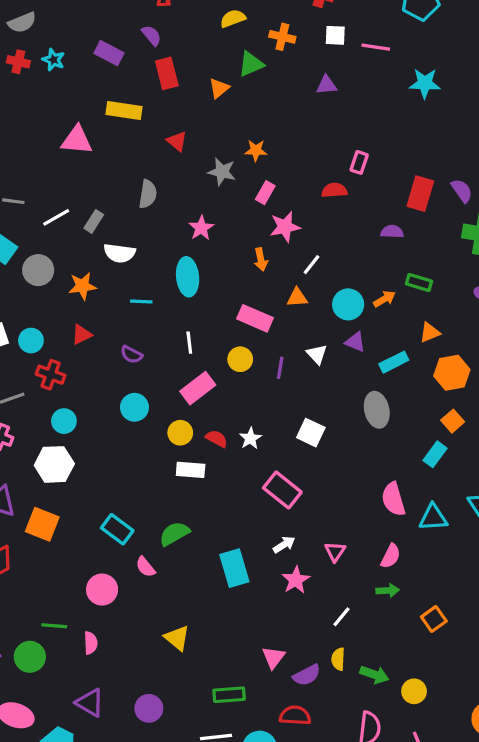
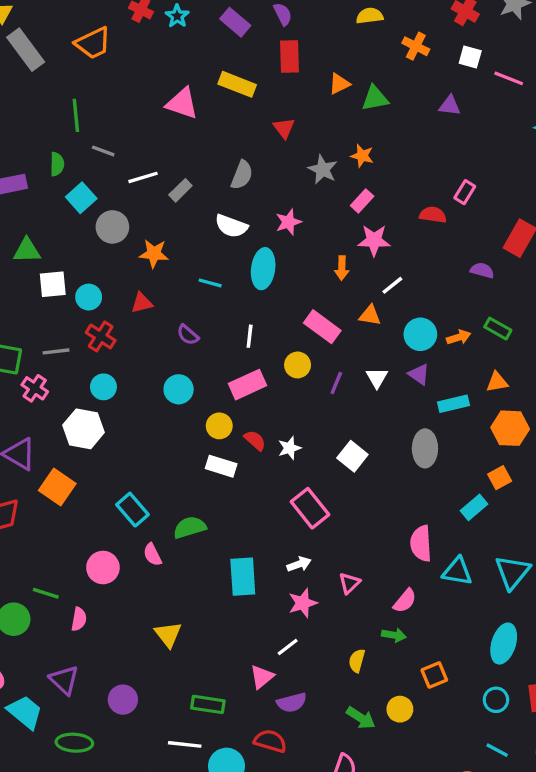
green triangle: (251, 64) -> (375, 98), moved
white semicircle: (119, 253) -> (231, 226), moved
white line: (342, 617) -> (288, 647), moved
yellow semicircle: (338, 659) -> (357, 661), moved
yellow circle: (414, 691) -> (400, 709), moved

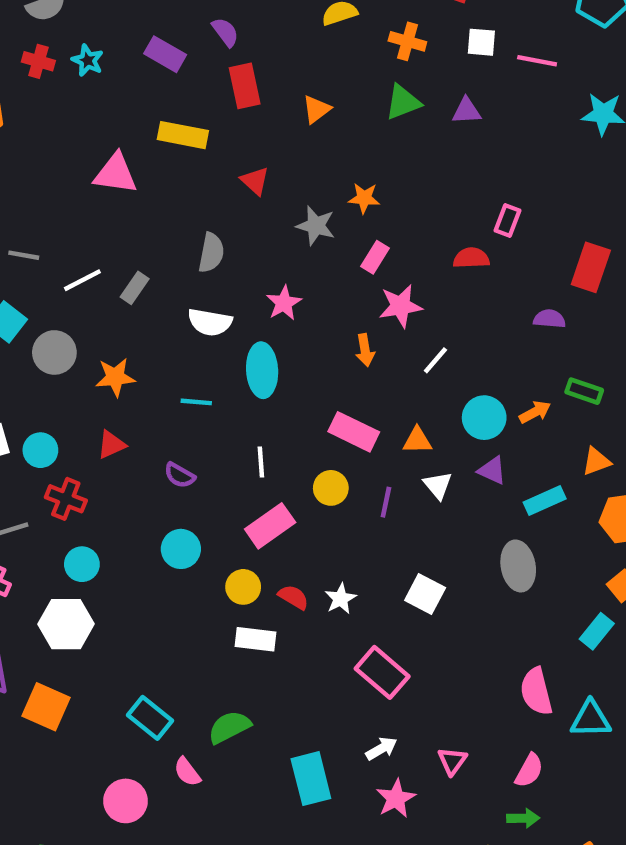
green triangle: (375, 98) -> (403, 102), moved
orange triangle: (370, 315) -> (417, 441), moved

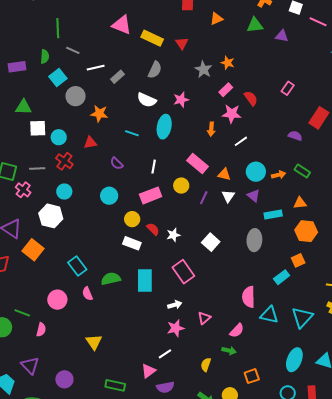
yellow rectangle: (183, 135) -> (152, 38), moved
red semicircle: (471, 258) -> (251, 98), moved, turned 42
cyan rectangle: (311, 779) -> (145, 280), moved

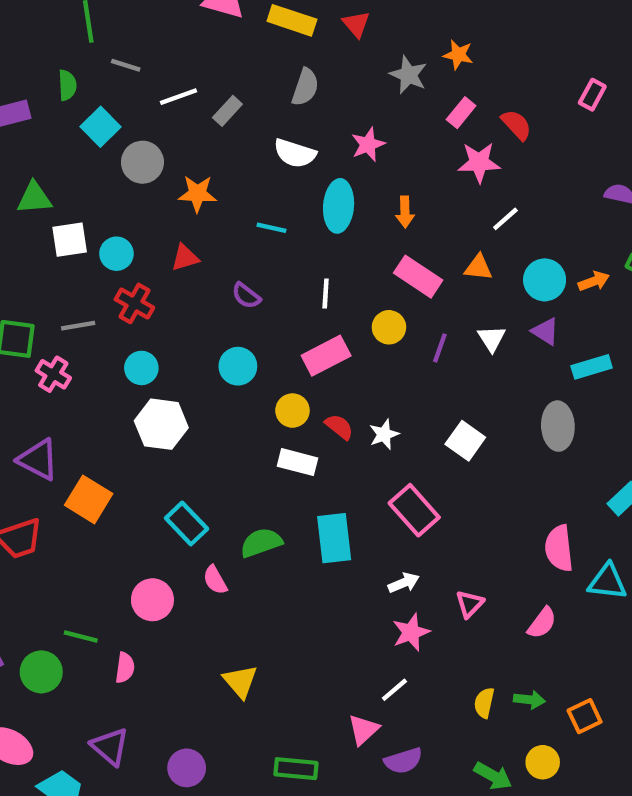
orange arrow: (211, 129) -> (405, 212), moved
orange triangle: (224, 174) -> (478, 267), moved
white hexagon: (51, 216) -> (161, 424), moved
green arrow: (229, 351) -> (529, 700), moved

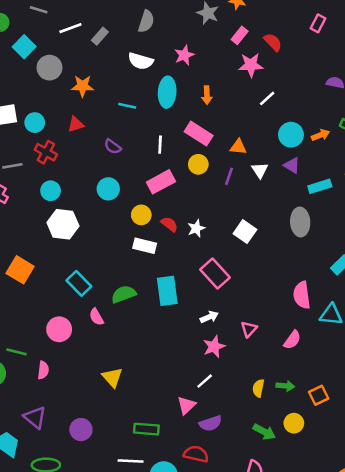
orange triangle: (478, 267) -> (238, 147), moved
pink rectangle: (418, 277) -> (199, 134), moved

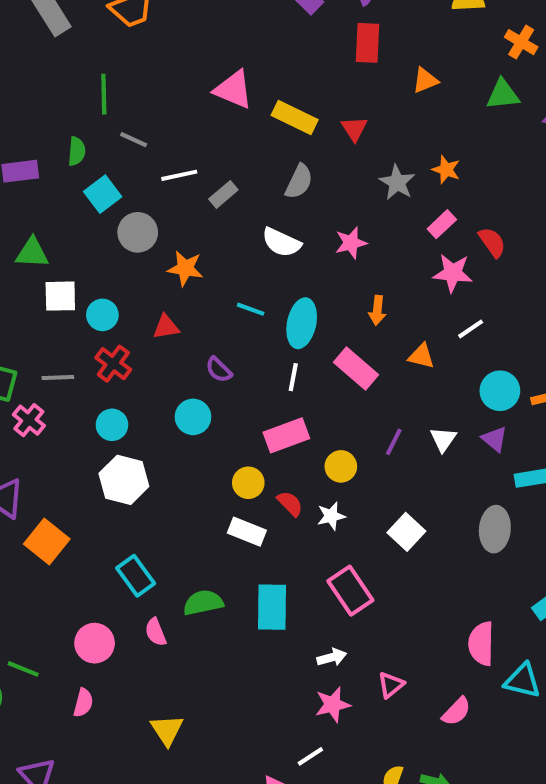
cyan ellipse: (167, 92) -> (302, 323), moved
orange triangle: (238, 147) -> (421, 356), moved
yellow circle: (198, 164) -> (341, 466), moved
cyan circle: (108, 189) -> (193, 417), moved
pink semicircle: (43, 370) -> (83, 703), moved

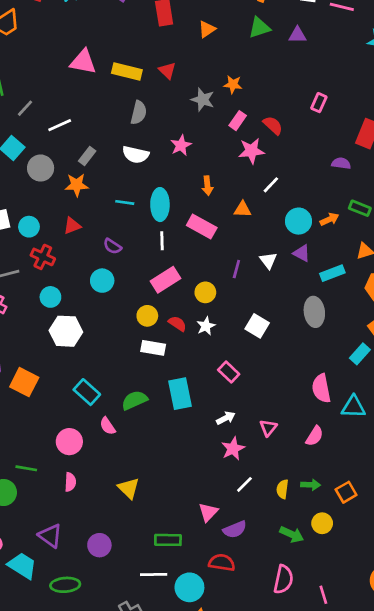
gray line: (134, 140) -> (25, 108), turned -60
gray rectangle: (223, 194) -> (87, 156), moved
pink rectangle: (350, 591) -> (229, 372), size x0.7
white line: (310, 756) -> (244, 484), moved

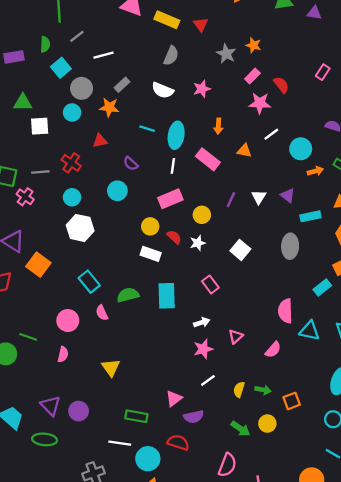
cyan circle: (298, 221) -> (301, 149), moved
cyan circle: (29, 227) -> (72, 113), moved
purple triangle: (50, 536) -> (51, 406), moved

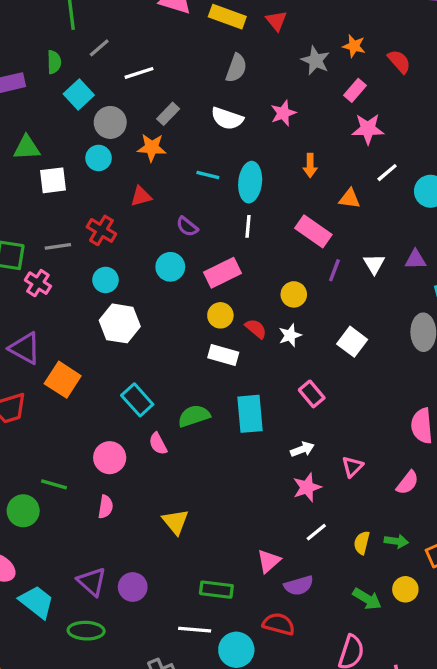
red semicircle: (281, 85) -> (399, 61), moved
pink rectangle: (208, 159) -> (313, 231), moved
purple triangle: (288, 195) -> (415, 259), turned -35
pink rectangle: (170, 199) -> (223, 273), moved

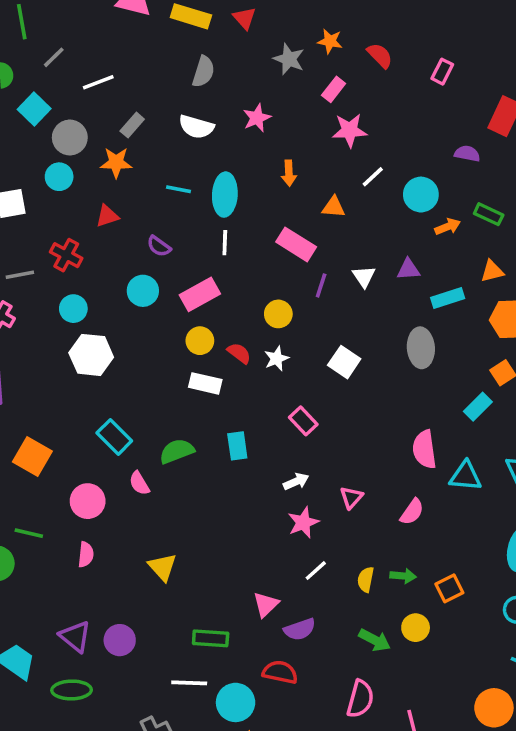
orange square: (63, 380) -> (32, 457), moved
cyan rectangle: (250, 414) -> (237, 446), size x0.7

